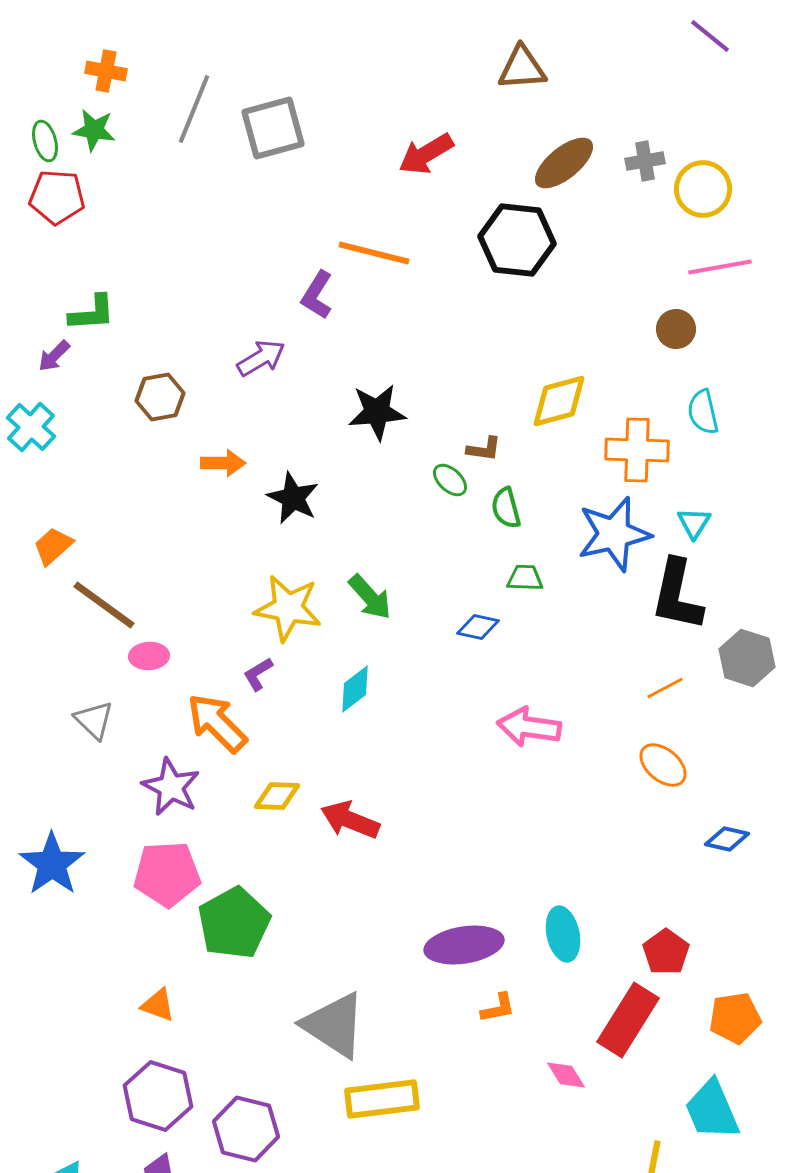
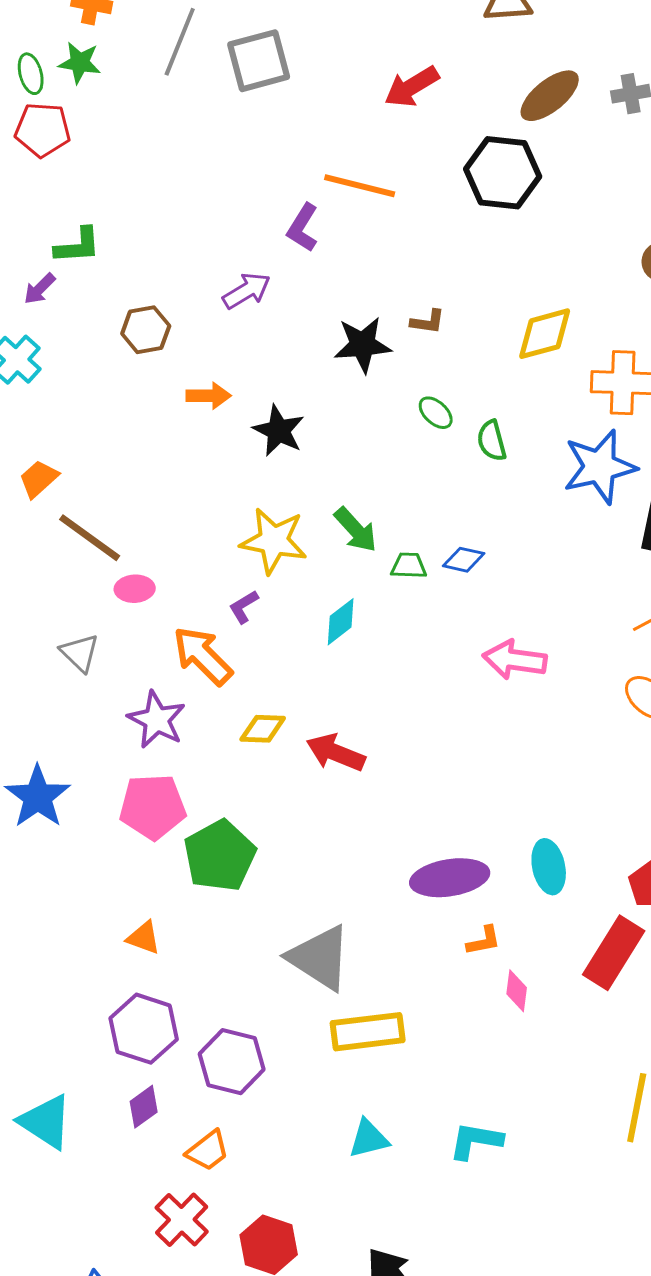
brown L-shape: (484, 449) -> (428, 322), moved
green trapezoid: (525, 578) -> (409, 566), moved
pink diamond: (566, 1075) -> (517, 991), moved, turned 39

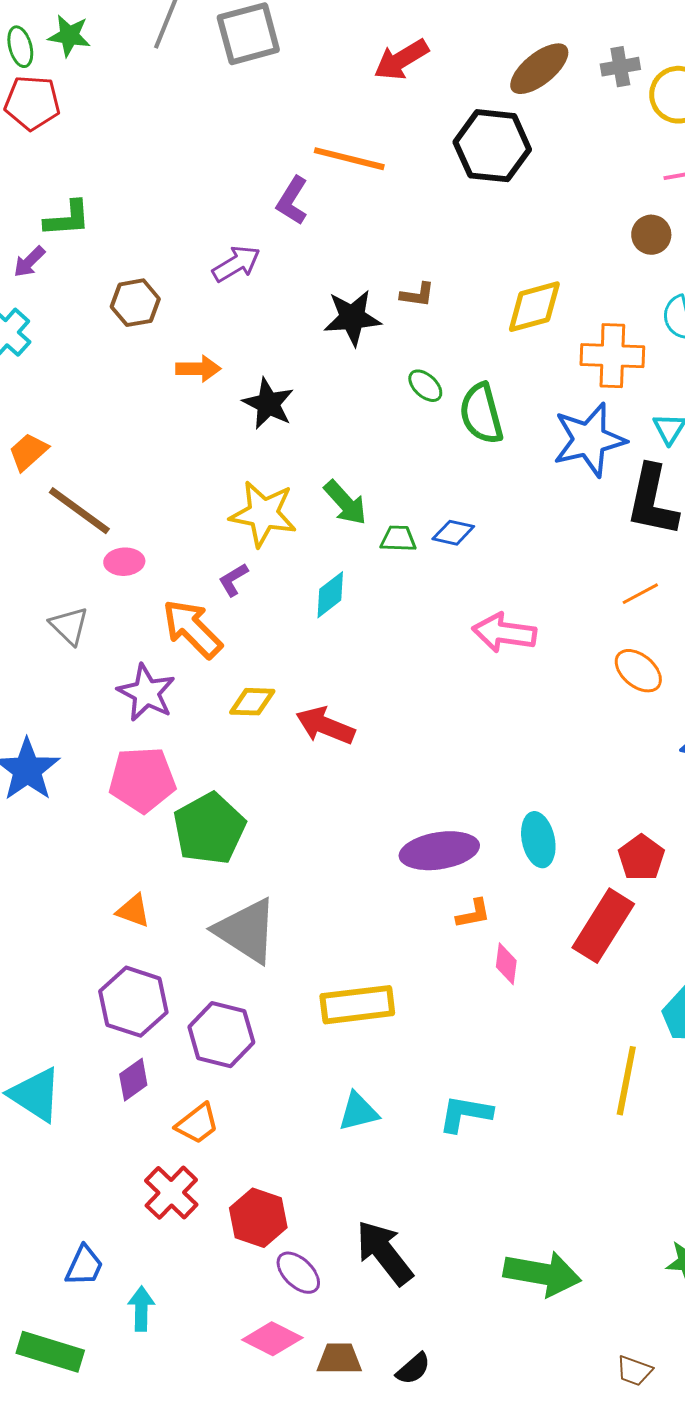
green semicircle: (492, 441) -> (481, 414), size x1.5
gray triangle: (320, 958) -> (246, 931), moved

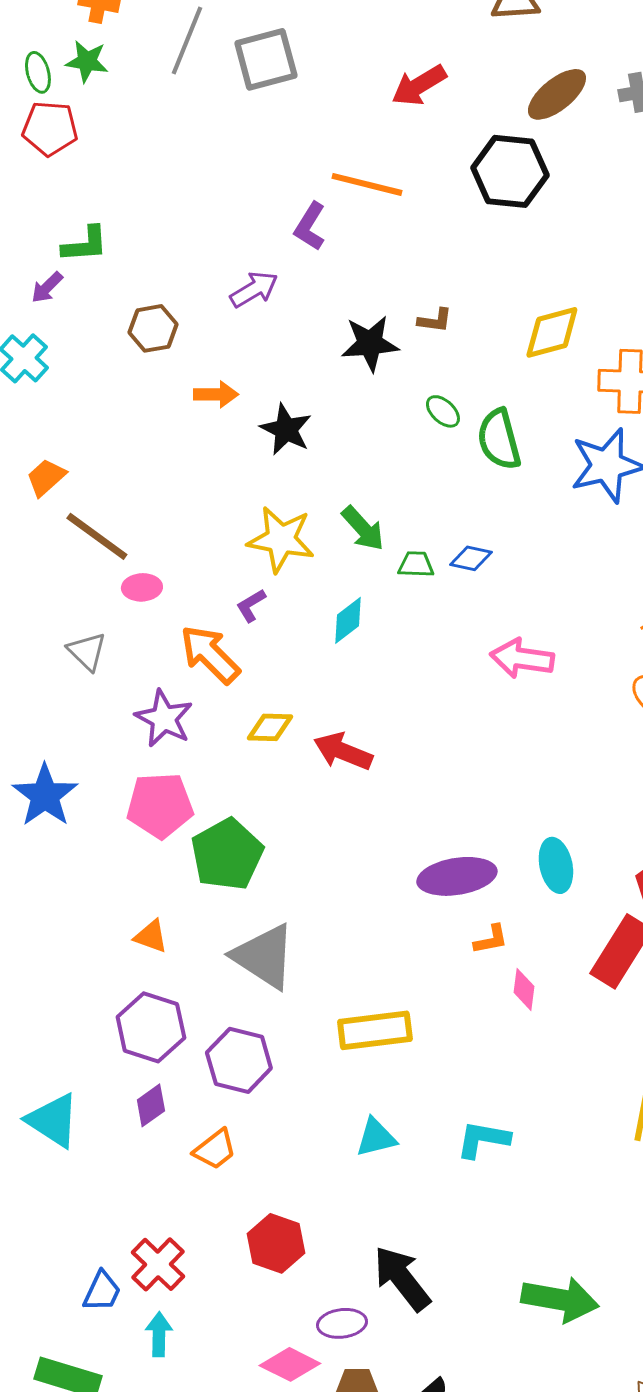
red cross: (171, 1193) -> (158, 1264), moved
purple ellipse: (298, 1273) -> (342, 1323), moved, turned -51

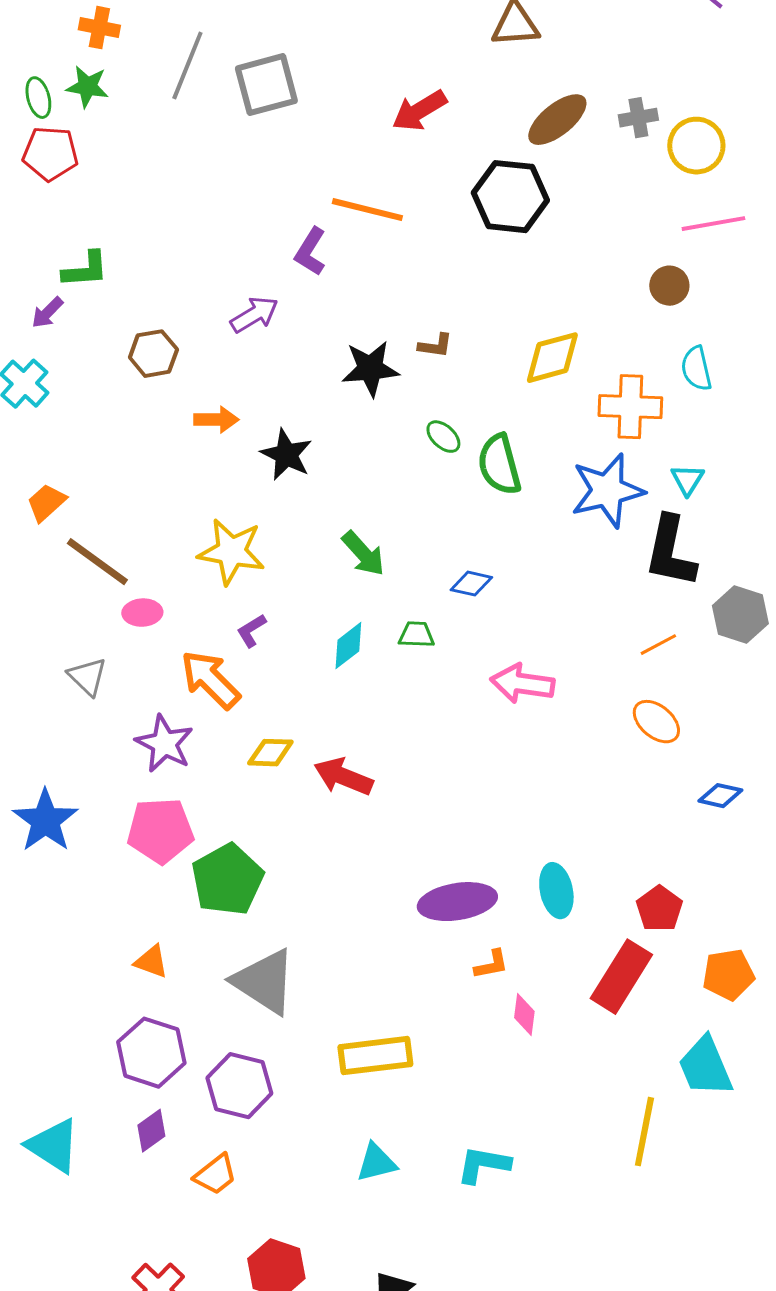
yellow star: (281, 539) -> (231, 552), moved
green trapezoid: (416, 564) -> (416, 635), moved

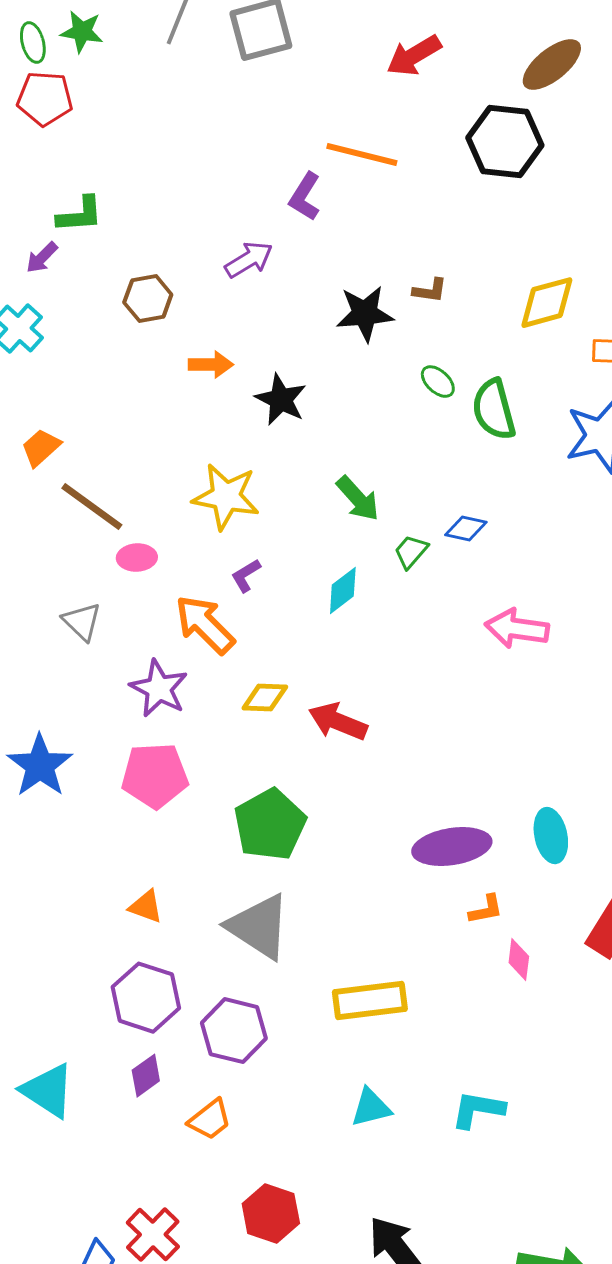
green trapezoid: (416, 635) -> (411, 552), moved, turned -51
green pentagon: (227, 880) -> (270, 825), moved

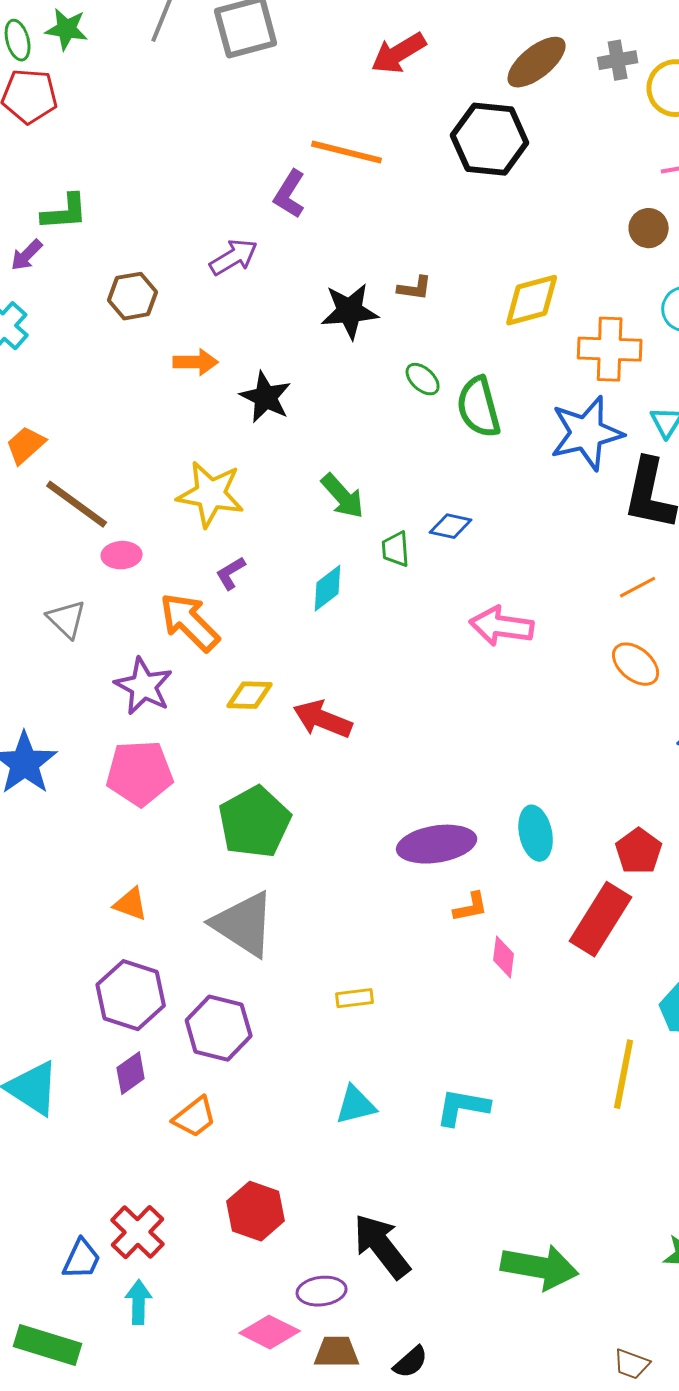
green trapezoid: (411, 552) -> (396, 549), turned -45
yellow rectangle: (370, 1001) -> (355, 998), size x0.5

